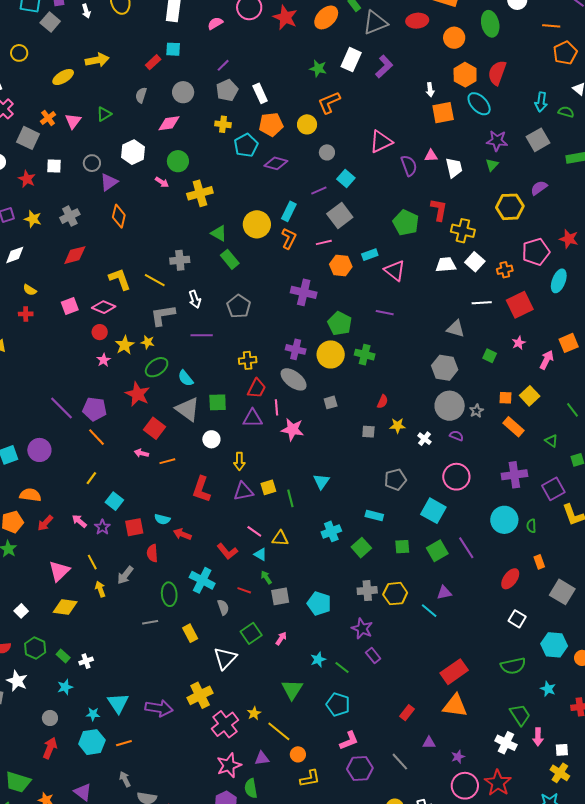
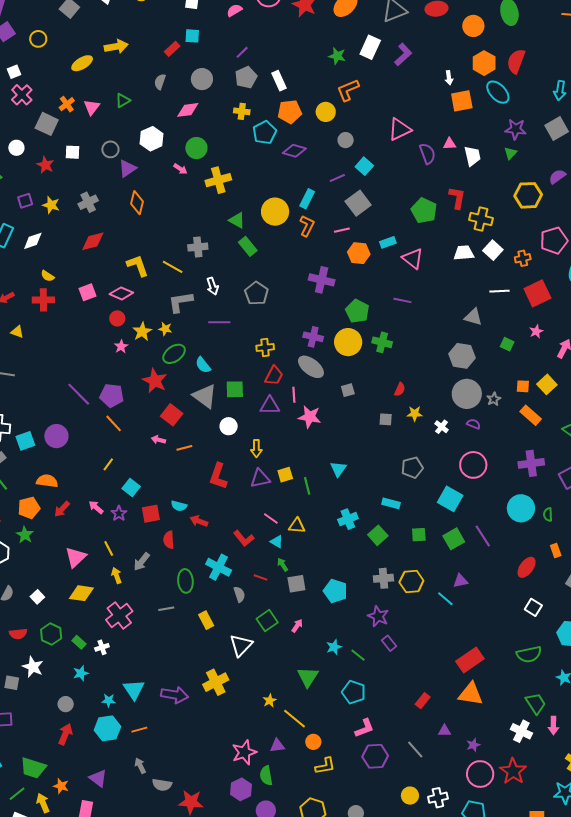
red cross: (26, 314) -> (43, 300), size x1.5
pink cross: (225, 724) -> (119, 615), moved

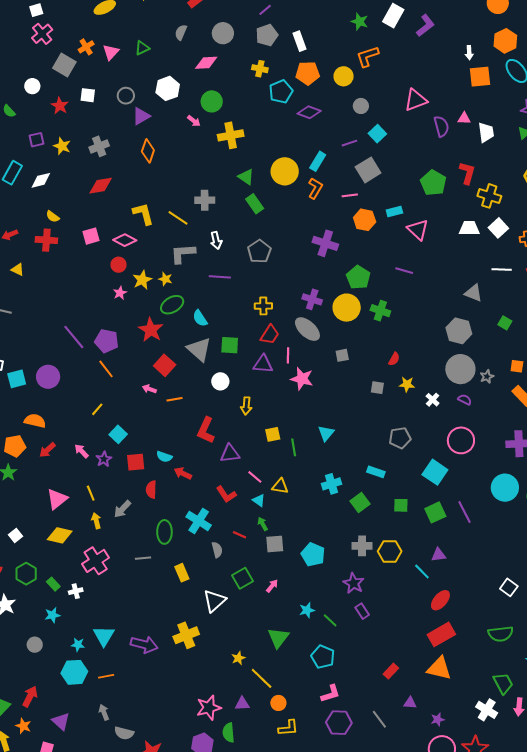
purple triangle: (260, 478) -> (230, 454), moved
red ellipse: (527, 567) -> (440, 600), moved
red arrow: (65, 734) -> (30, 696), moved

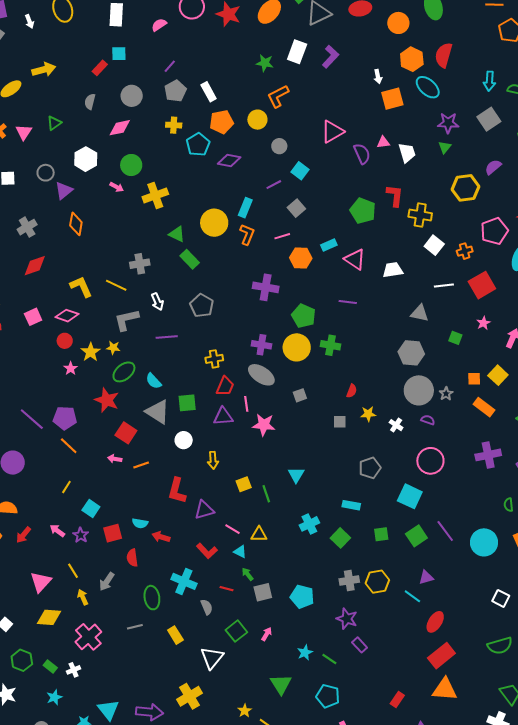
gray square: (368, 170) -> (296, 208), size x0.7
white trapezoid: (469, 228) -> (393, 270), moved
cyan circle: (505, 488) -> (484, 542), moved

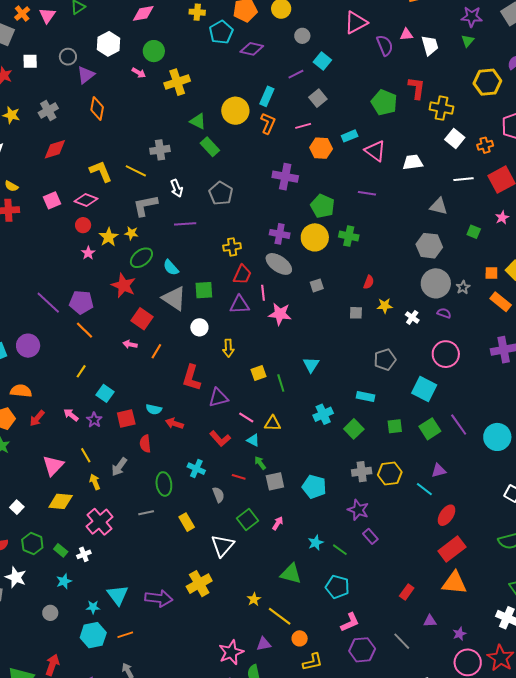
orange line: (141, 465) -> (156, 351), turned -42
cyan cross: (184, 581) -> (196, 469), size x0.7
green triangle: (281, 684) -> (291, 574), turned -45

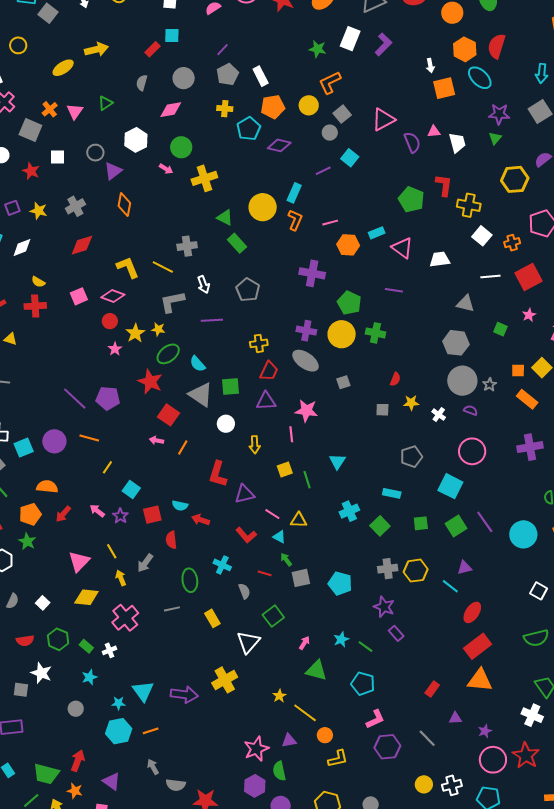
gray square: (318, 98) -> (342, 114), moved
pink line: (263, 293) -> (291, 434), moved
orange line: (84, 330) -> (89, 438), moved, turned -30
pink arrow: (278, 523) -> (304, 643), moved

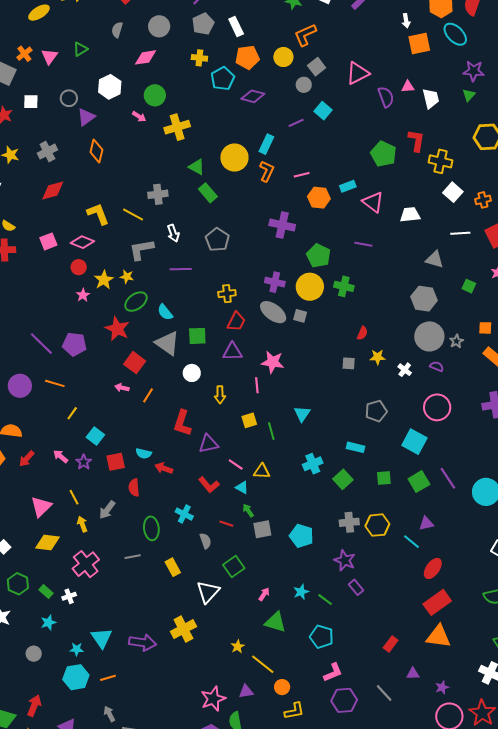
gray square: (343, 382) -> (300, 316), moved, turned 32

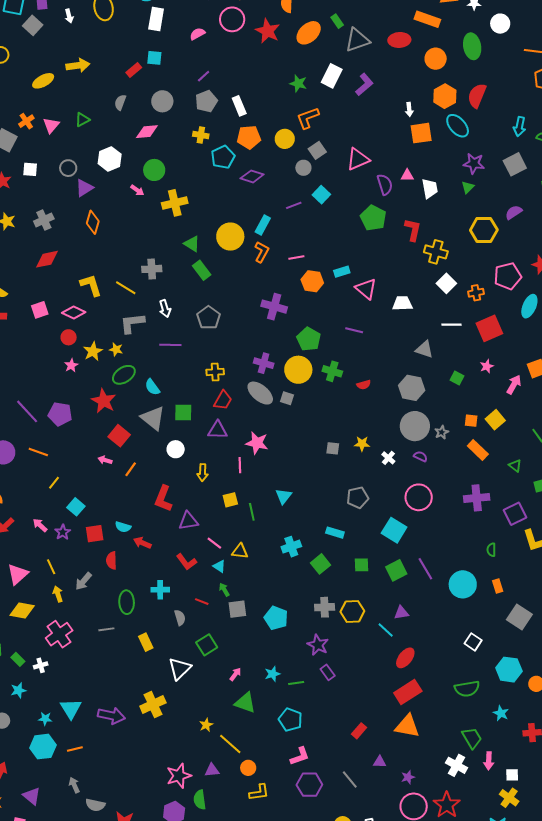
green pentagon: (383, 154) -> (373, 218), moved
red semicircle: (362, 333) -> (364, 385), moved, turned 48
cyan cross: (184, 514) -> (160, 590), turned -30
green line: (325, 600) -> (296, 683), turned -49

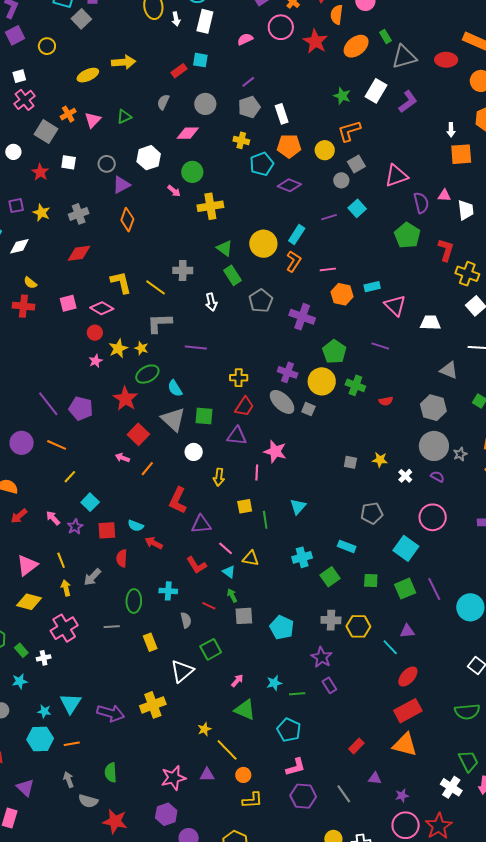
white arrow: (69, 16) -> (176, 19), moved
white arrow: (165, 309) -> (211, 302), moved
gray pentagon: (209, 318) -> (261, 301), moved
green semicircle: (200, 800) -> (111, 772), moved

